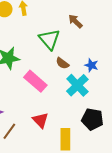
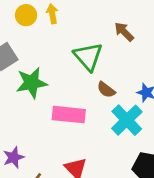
pink rectangle: (35, 81) -> (69, 115), turned -35

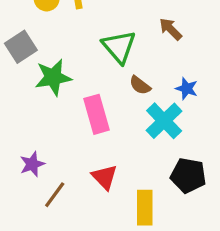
brown arrow: (124, 32) -> (171, 29), moved
pink rectangle: (69, 115) -> (97, 114), turned 68

